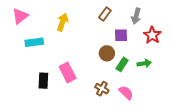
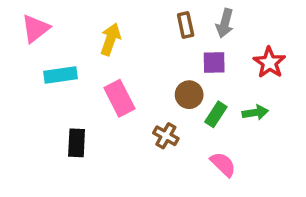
brown rectangle: (105, 14) -> (186, 25), turned -48
gray arrow: (136, 16) -> (225, 23), moved
pink rectangle: (68, 72) -> (119, 98), moved
brown cross: (102, 89) -> (166, 136), moved

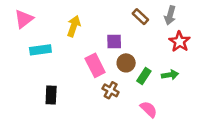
gray arrow: (225, 23) -> (170, 15), moved
brown rectangle: (186, 25) -> (140, 17), moved, turned -35
purple square: (214, 63) -> (114, 42), moved
pink rectangle: (119, 98) -> (95, 65), moved

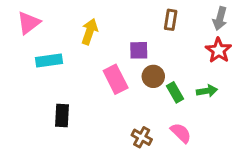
gray arrow: (170, 15) -> (220, 18), moved
brown rectangle: (140, 17) -> (171, 20), turned 56
green rectangle: (144, 76) -> (175, 92), turned -63
brown cross: (111, 90) -> (142, 137), moved

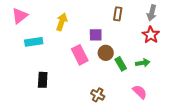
pink semicircle: (181, 133) -> (140, 92), moved

